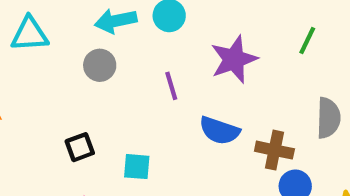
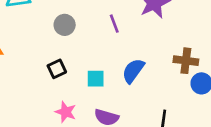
gray circle: (100, 65) -> (65, 25), moved
blue semicircle: (219, 131) -> (133, 71), moved, turned 112

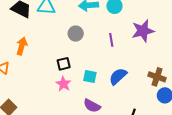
pink star: (66, 112) -> (63, 84), moved

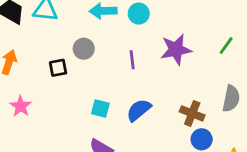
black square: (64, 64) -> (58, 68), moved
pink star: (63, 84) -> (21, 106), moved

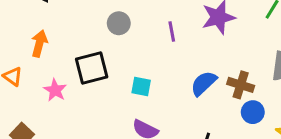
black square: (58, 68) -> (92, 68), moved, size x1.6
blue semicircle: (139, 110) -> (204, 83), moved

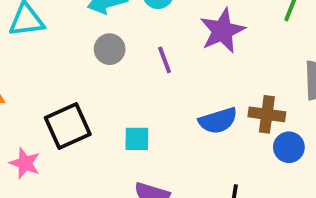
gray circle: (119, 23) -> (110, 49), moved
blue semicircle: (204, 83) -> (218, 121), turned -144

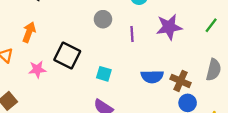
black square: (68, 126) -> (67, 55), turned 35
pink star: (25, 163) -> (37, 69), turned 30

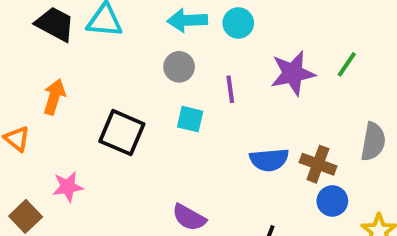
green line: (211, 25) -> (347, 64), moved
pink star: (37, 69) -> (68, 187), moved
cyan square: (104, 74) -> (190, 119), moved

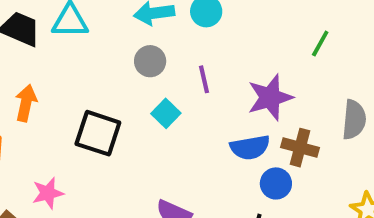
purple star: (293, 73) -> (270, 97), moved
cyan square: (190, 119) -> (166, 113), turned 36
blue circle: (332, 201) -> (276, 183), moved

